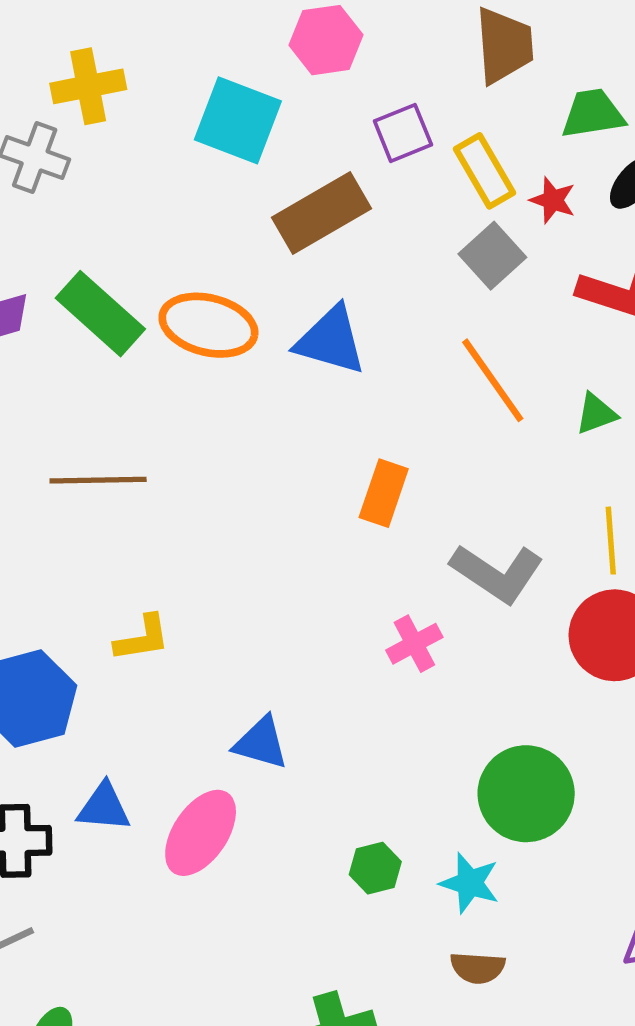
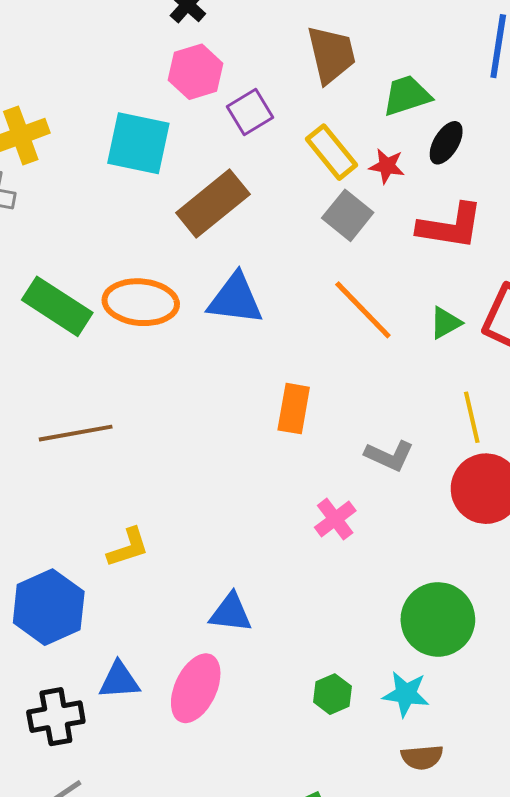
purple square: (403, 133) -> (250, 112), moved
gray L-shape: (497, 573) -> (389, 456), size x0.7

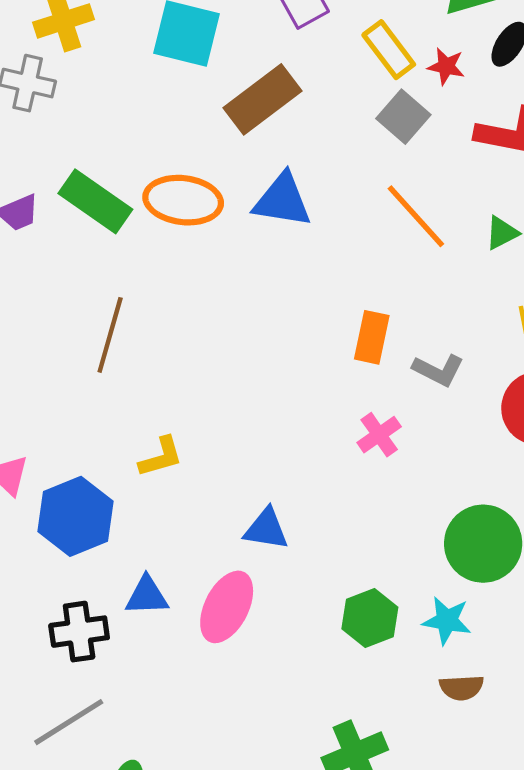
orange rectangle: (294, 409) -> (372, 337), moved
brown line: (76, 433) -> (110, 335), turned -66
green hexagon: (332, 694) -> (370, 618), size x1.4

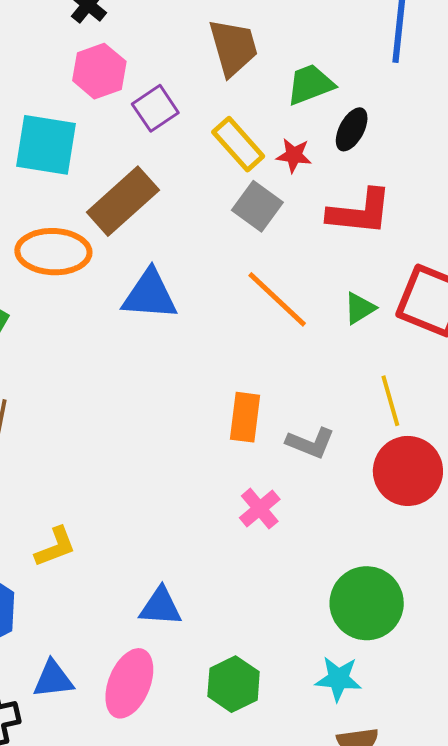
orange ellipse: (183, 200) -> (53, 252), moved
green hexagon: (370, 618) -> (234, 684), moved

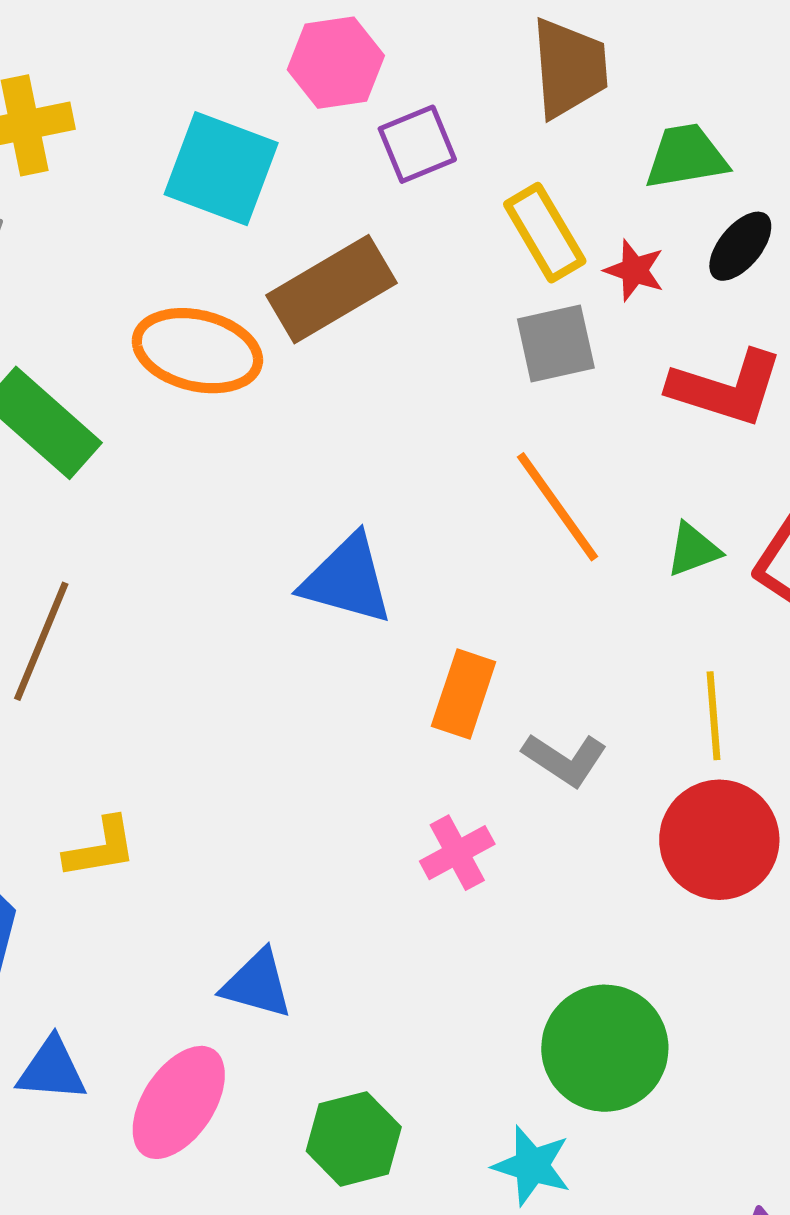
gray square: (257, 206) -> (556, 344), turned 30
blue triangle: (150, 295) -> (347, 579), moved

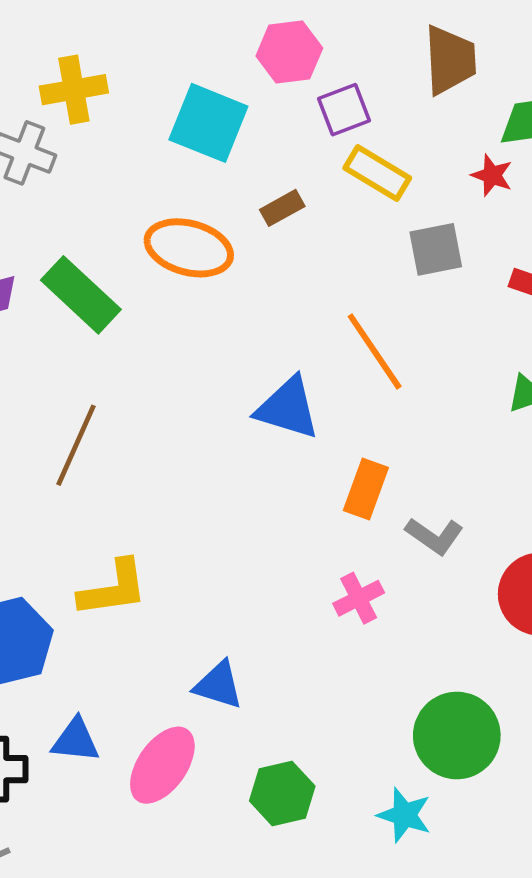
yellow rectangle: (545, 233) -> (377, 173), moved, turned -30
red star: (634, 270) -> (492, 175), moved
brown rectangle: (332, 289) -> (282, 208), size x0.5
orange line: (557, 507) -> (375, 351), moved
yellow L-shape: (101, 848) -> (113, 588), size x1.4

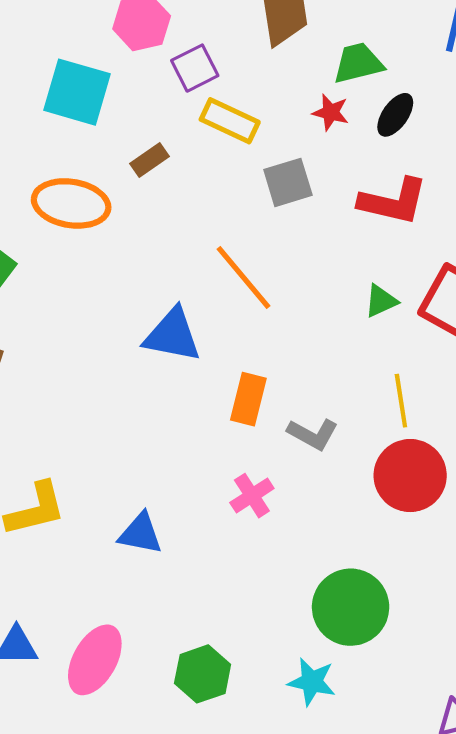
blue triangle: (219, 685) -> (140, 534), moved

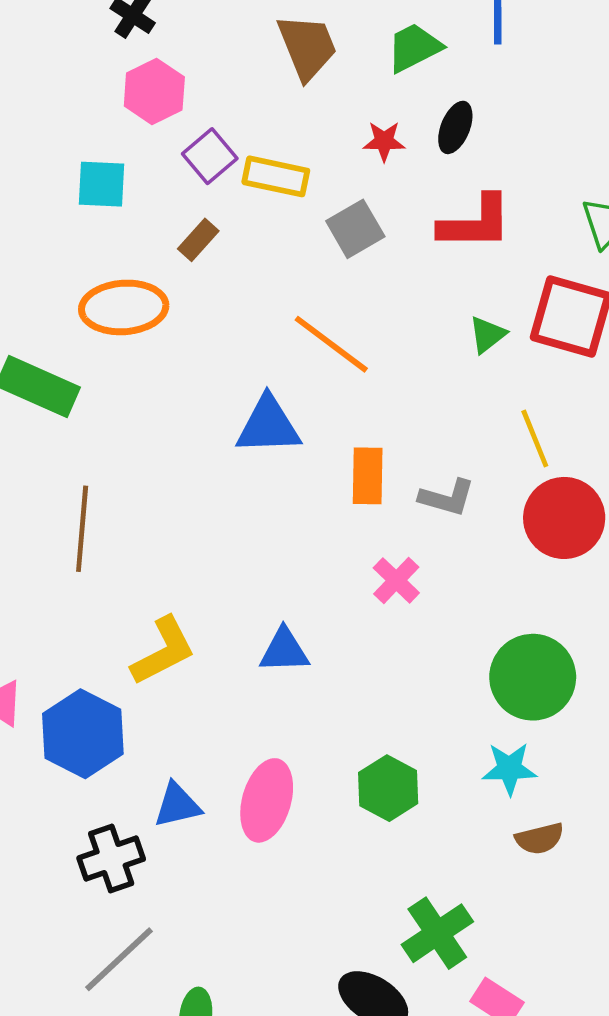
green trapezoid: (358, 63) -> (414, 48), moved
purple square: (195, 68) -> (210, 156), moved
cyan square: (77, 92) -> (102, 184), size x0.7

